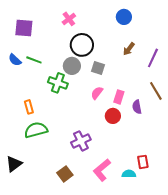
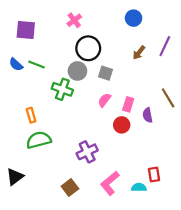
purple line: (153, 58) -> (165, 46), moved

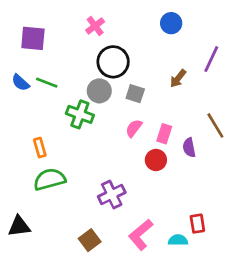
brown arrow: (139, 53) -> (178, 78), moved
black triangle: (15, 177) -> (19, 226), turned 30

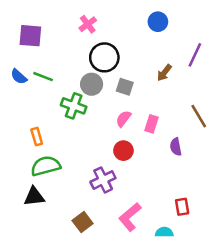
purple semicircle: (189, 148) -> (176, 147), moved
red circle: (156, 160) -> (123, 151), moved
black triangle: (19, 226) -> (34, 197), moved
cyan semicircle: (178, 240) -> (164, 232), moved

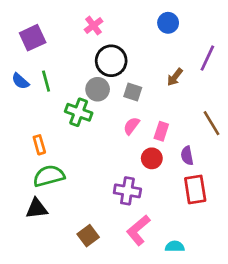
purple square: (30, 36) -> (33, 38), turned -30
green line: (43, 77) -> (46, 81), turned 54
red circle: (123, 151) -> (152, 158), moved
purple cross: (103, 180) -> (127, 191), moved, turned 35
red rectangle: (182, 207) -> (195, 190), moved, size x1.5

